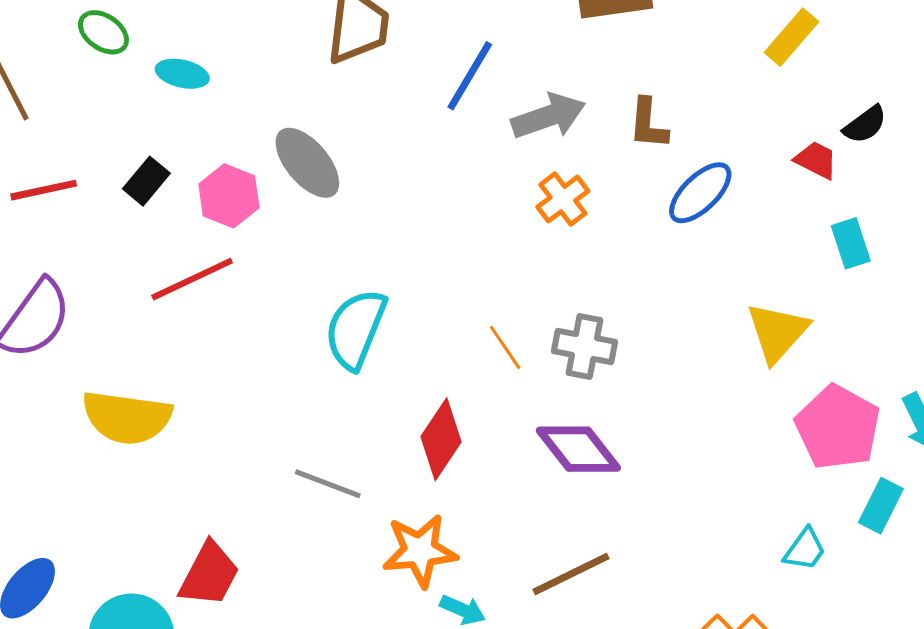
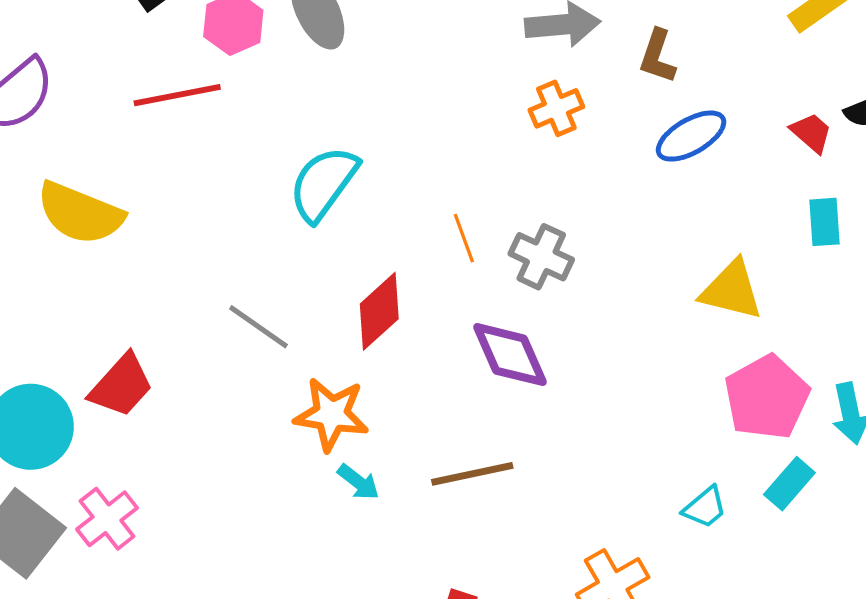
yellow triangle: (777, 332) -> (732, 290), turned 48

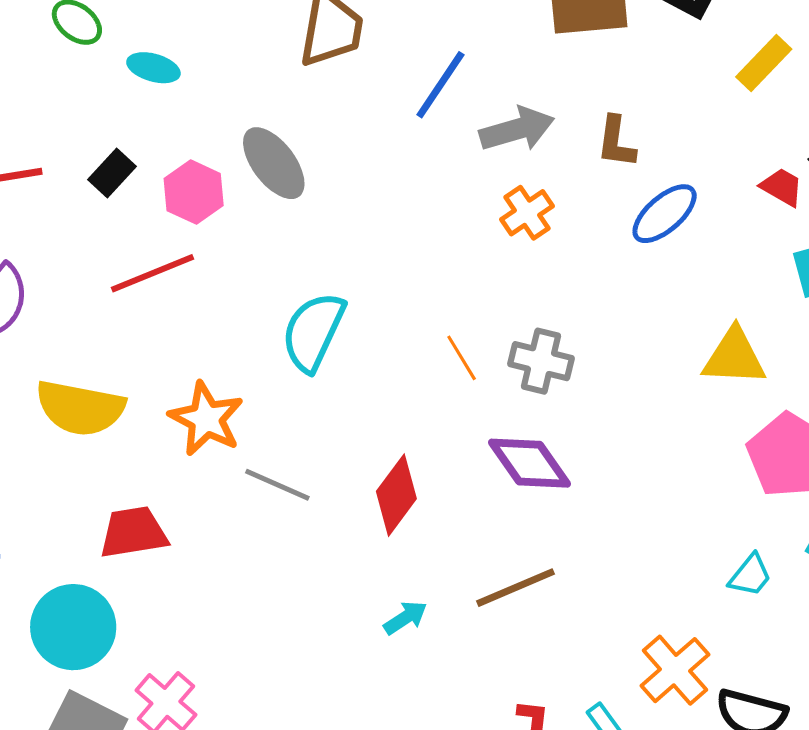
red diamond: (379, 311) -> (396, 495), moved
red trapezoid: (121, 385) -> (133, 532), moved, turned -130
orange star: (331, 414) -> (206, 419), moved, turned 30
cyan arrow: (358, 482) -> (405, 618), turned -60

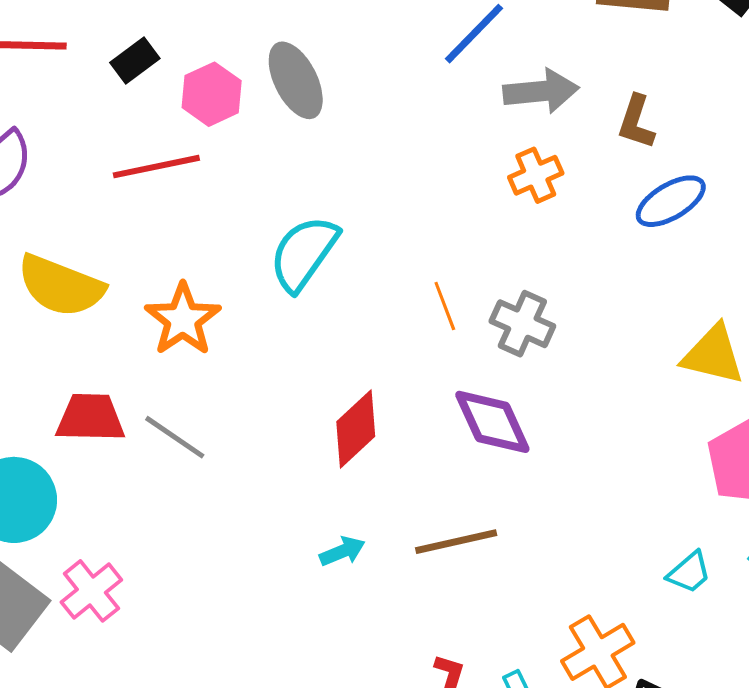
gray line: (277, 485) -> (175, 437), moved

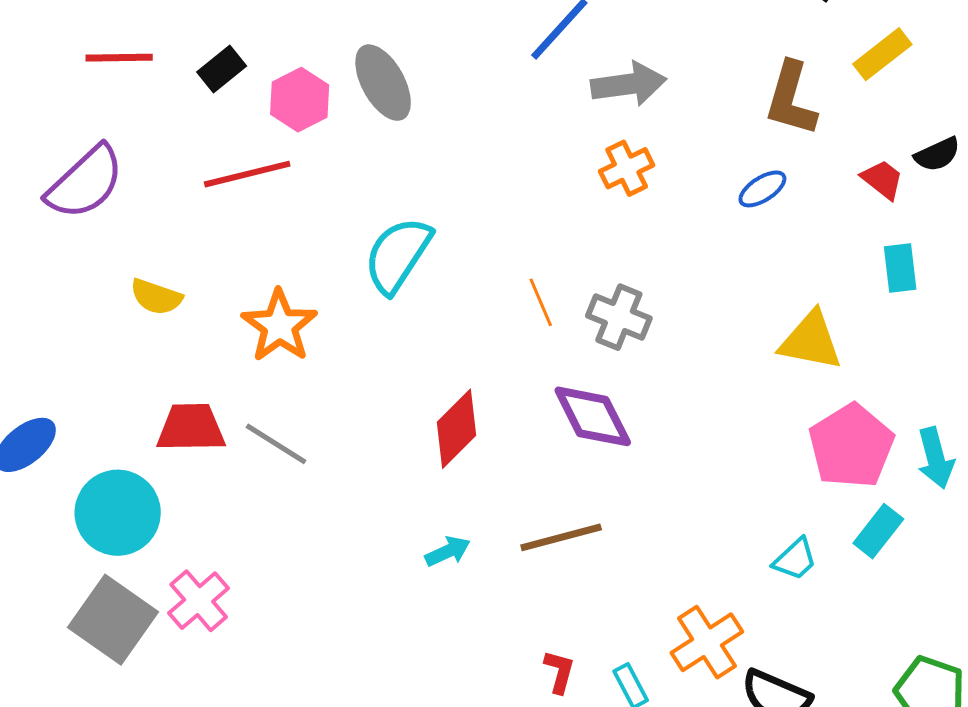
brown L-shape: (636, 122) -> (791, 99), moved, size x1.4
blue ellipse: (671, 201) -> (762, 189), size x0.7
yellow semicircle: (61, 286) -> (156, 297), size x0.6

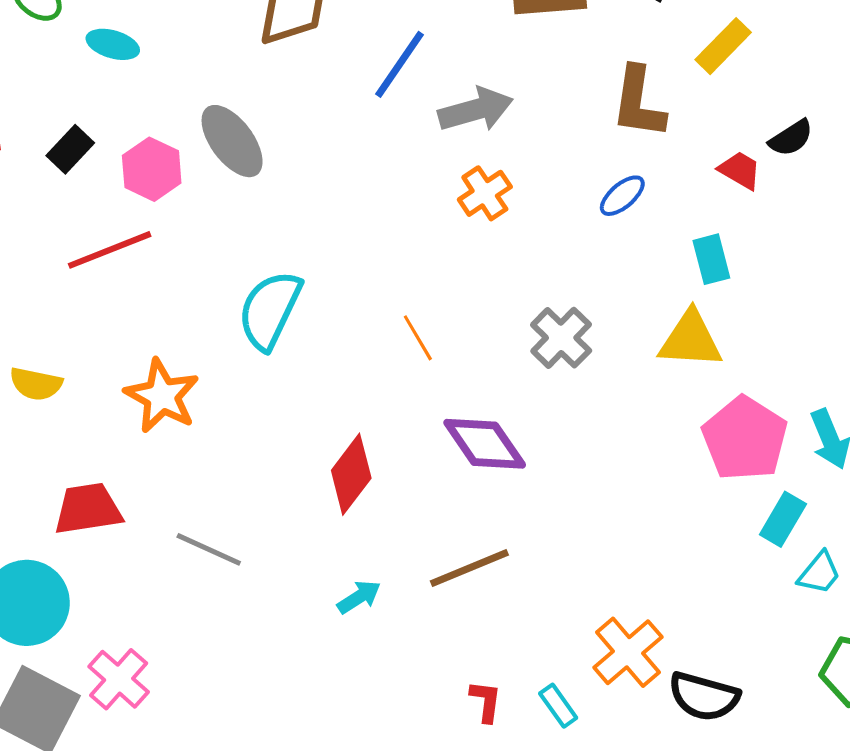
cyan rectangle: (900, 268) -> (711, 259), moved
gray cross: (619, 317) -> (561, 338), moved, turned 30
gray line: (276, 444) -> (209, 549), moved
cyan trapezoid: (795, 559) -> (819, 573), moved

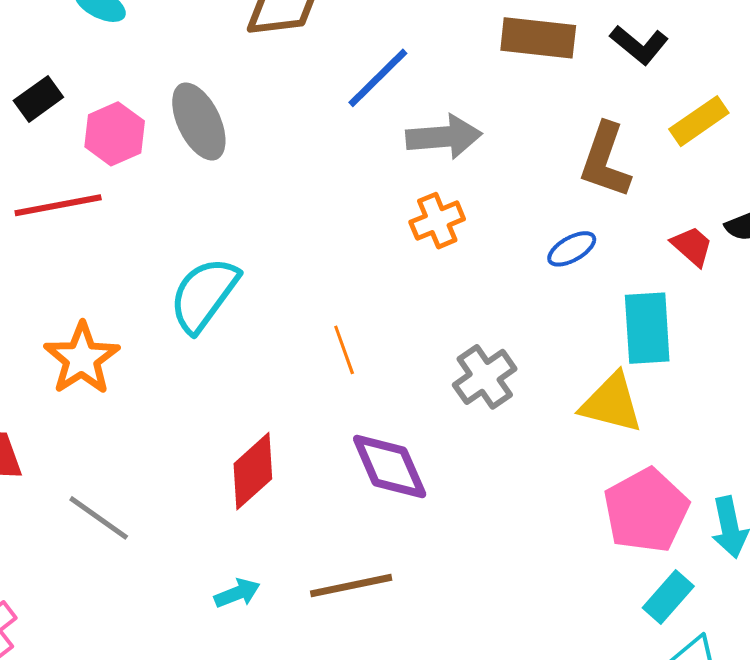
cyan rectangle: (711, 259) -> (647, 328), size x1.5

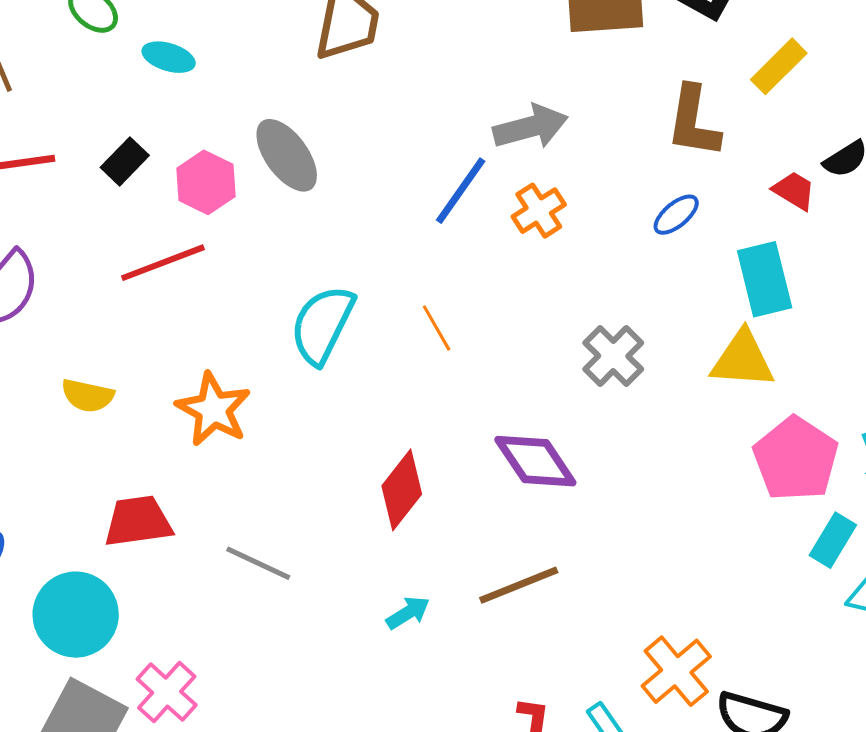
blue line: (378, 78) -> (461, 191), moved
orange line: (344, 350) -> (437, 328), moved

